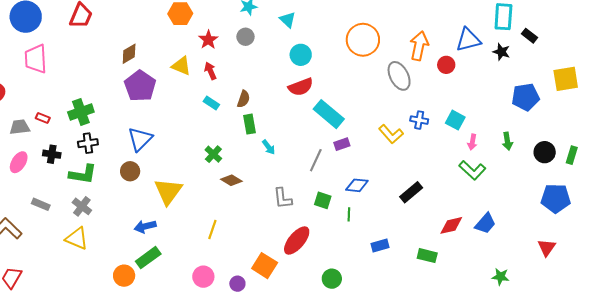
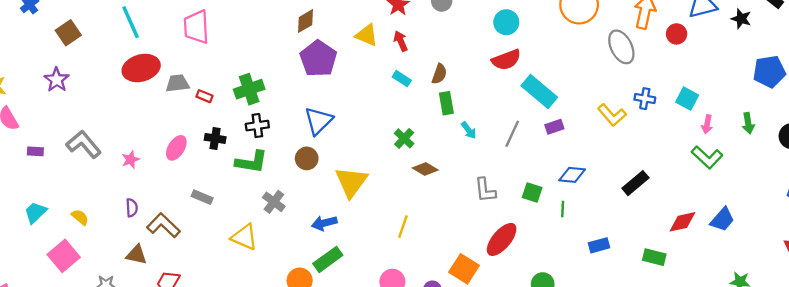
gray trapezoid: (20, 127) -> (178, 83), moved
gray line: (316, 160) -> (512, 134), moved
gray cross: (82, 206) -> (274, 202), moved

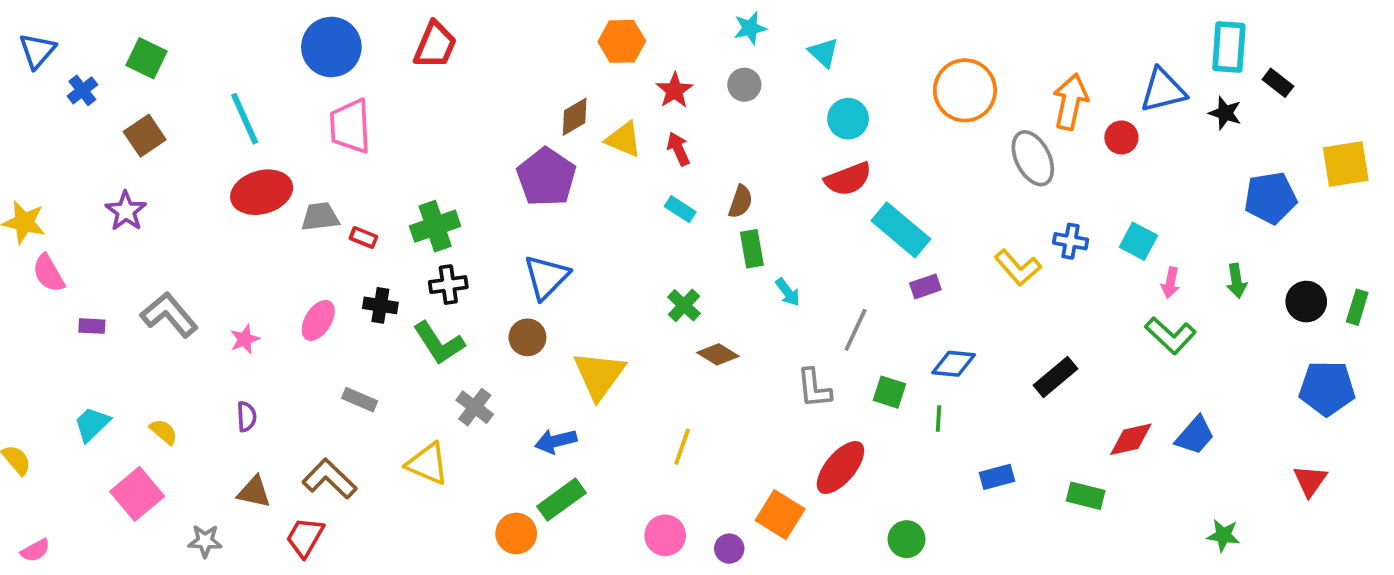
brown diamond: (305, 21) -> (575, 117), moved
gray line: (512, 134) -> (856, 330), moved
green L-shape: (251, 162) -> (439, 343), turned 48
brown L-shape: (163, 225) -> (329, 479), moved

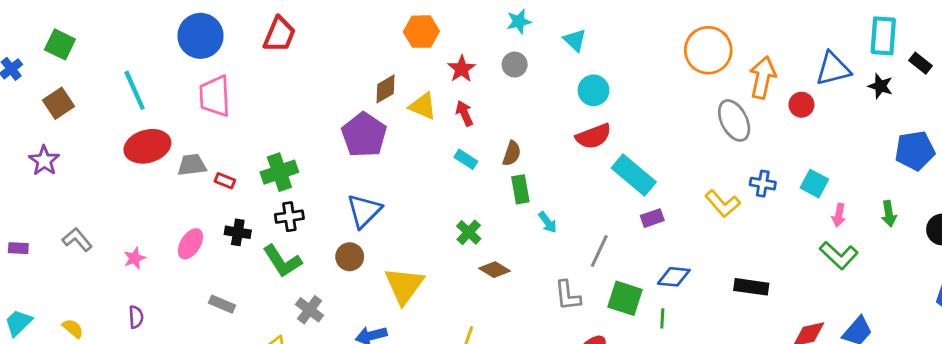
orange circle: (965, 90) -> (708, 50), moved
gray L-shape: (169, 315) -> (77, 240), size x0.7
black rectangle: (1055, 377) -> (751, 287), turned 48
green square: (890, 392) -> (625, 298), size x1.4

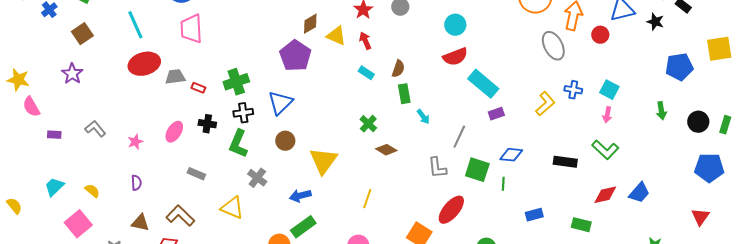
yellow L-shape: (723, 204) -> (545, 104), turned -90
blue triangle: (364, 211) -> (280, 103), moved
pink arrow: (839, 215) -> (607, 115), moved
green L-shape: (839, 255) -> (605, 150), moved
green L-shape: (282, 261) -> (238, 144), turned 56

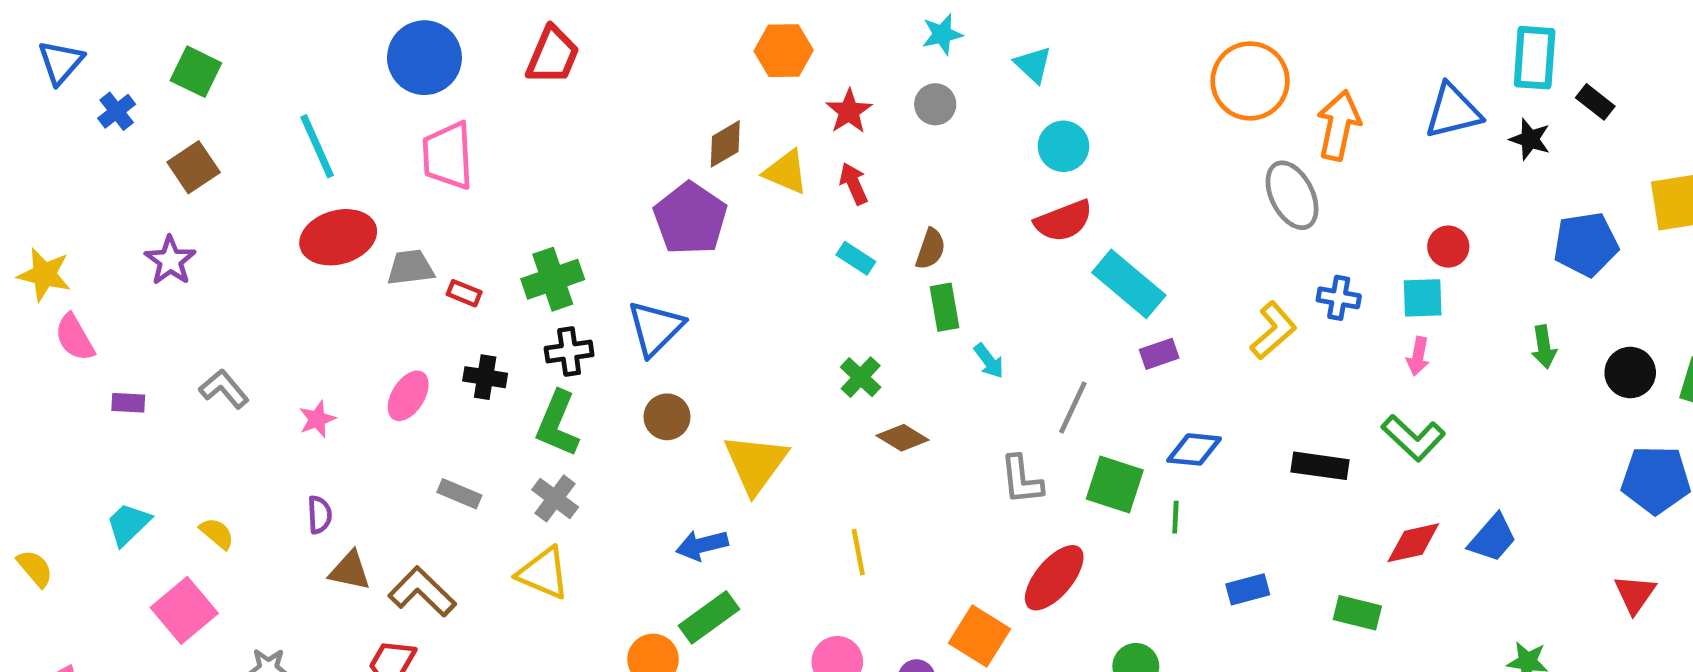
red circle: (600, 35) -> (1448, 247), moved
cyan square: (609, 90) -> (1423, 298), turned -30
gray cross: (257, 178) -> (555, 498), moved
yellow line: (367, 199) -> (858, 552), turned -30
brown triangle: (140, 223) -> (350, 571), moved

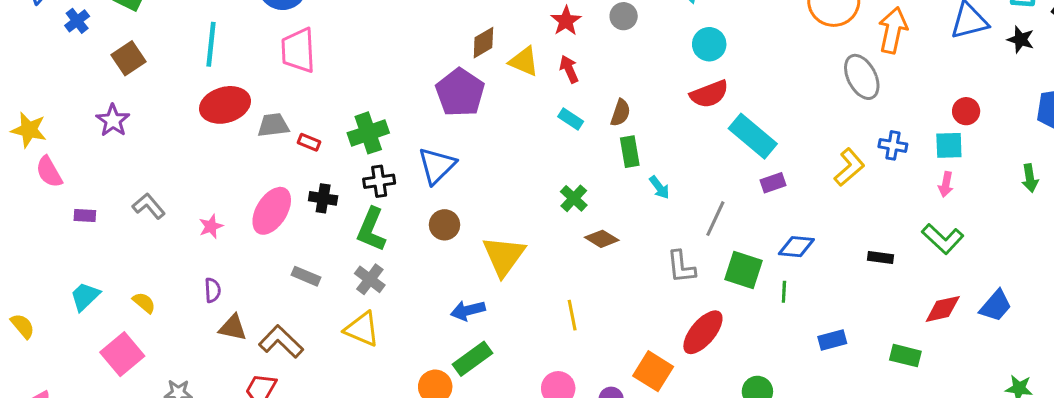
cyan line: (317, 146) -> (211, 44), turned 30
pink ellipse: (408, 396) -> (272, 211), size x1.4
black rectangle: (1320, 466) -> (880, 258), size x0.7

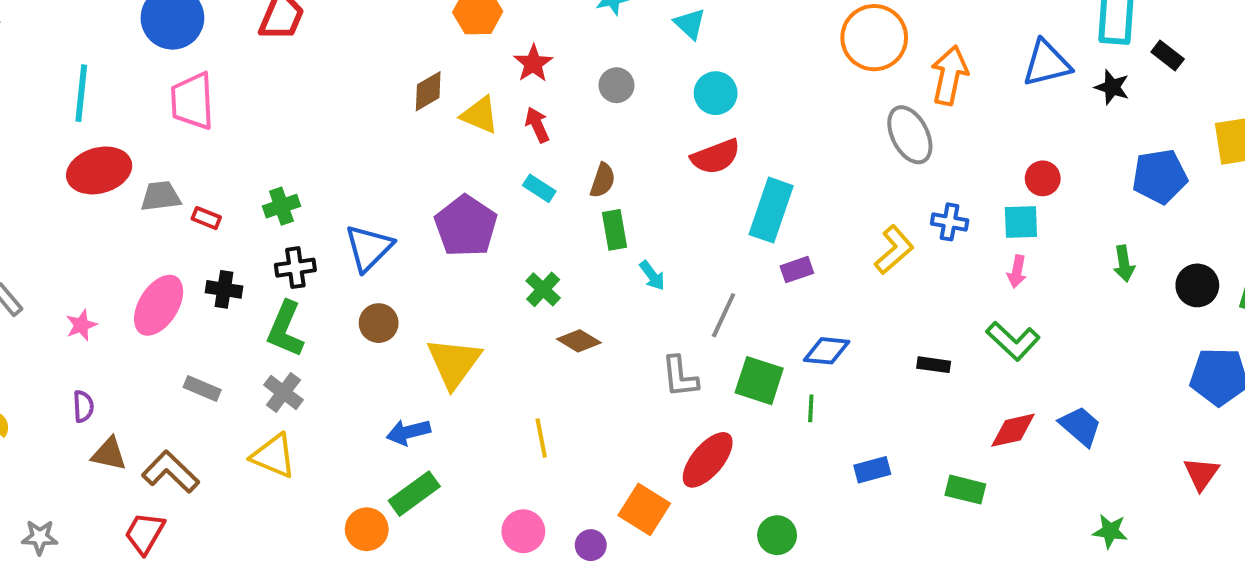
gray circle: (624, 16) -> (616, 85), moved
purple pentagon: (460, 92) -> (466, 226), moved
green cross: (368, 133) -> (281, 206), size x0.7
cyan rectangle: (753, 136) -> (771, 210), turned 69
blue trapezoid: (996, 306) -> (1080, 426), turned -90

